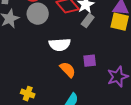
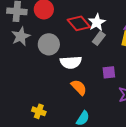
gray circle: (38, 14) -> (49, 44), moved
purple square: (90, 61) -> (109, 72), moved

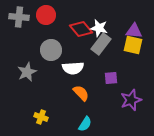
white star: (97, 22) -> (99, 28), turned -30
gray star: (21, 36) -> (27, 72), moved
gray rectangle: (99, 38) -> (101, 44), size x1.5

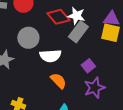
purple square: (111, 78) -> (88, 66), turned -32
purple star: (131, 100) -> (94, 88), moved

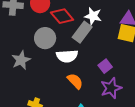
red diamond: (58, 17) -> (62, 16), moved
gray rectangle: (78, 32) -> (82, 32), moved

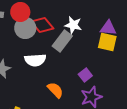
gray circle: (45, 38) -> (25, 28), moved
white semicircle: (67, 56) -> (35, 60), moved

